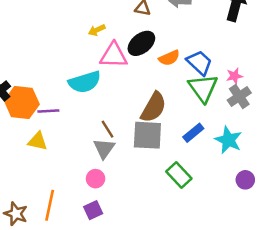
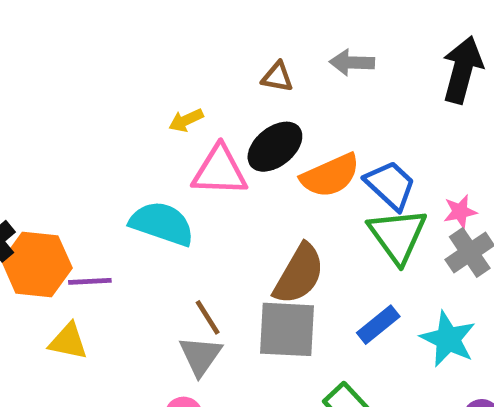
orange semicircle: (169, 58) -> (330, 176), size x1.4
cyan semicircle: (85, 82) -> (162, 224), turned -144

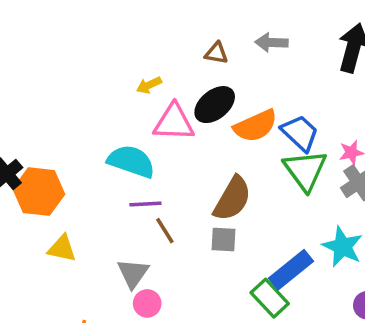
purple line: (90, 281) -> (145, 204), moved
blue rectangle: (378, 325) -> (291, 270), moved, size x1.4
gray square: (287, 329) -> (224, 240), size x0.6
gray triangle: (200, 356) -> (133, 273), moved

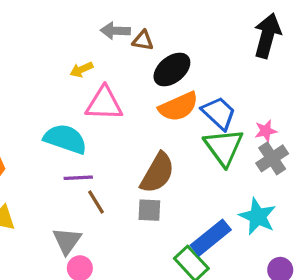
gray arrow: (271, 42) -> (115, 31), moved
black ellipse: (215, 105) -> (172, 69), moved

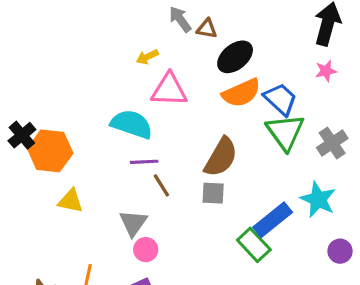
gray arrow: (115, 31) -> (180, 19), turned 52
pink star: (266, 131) -> (326, 71), moved

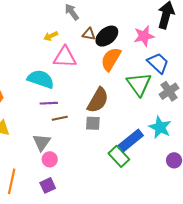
brown triangle: (207, 29) -> (89, 34), moved
pink star: (326, 71) -> (144, 36), moved, size x1.5
orange semicircle: (241, 93) -> (111, 59), turned 145
blue trapezoid: (280, 99) -> (158, 63), moved
brown line: (161, 185) -> (60, 118), turned -70

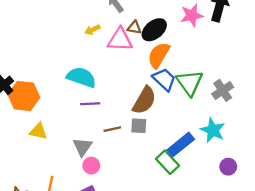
pink star: (144, 36) -> (192, 15), moved
pink triangle: (65, 57) -> (120, 40), moved
blue trapezoid: (158, 63) -> (164, 79), moved
brown line: (60, 118) -> (112, 129), moved

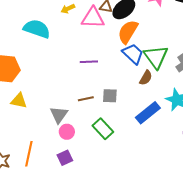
cyan semicircle: (81, 77) -> (37, 29), moved
brown semicircle: (144, 100) -> (146, 78), moved, size x0.6
purple line: (90, 104) -> (89, 62), moved
green rectangle: (167, 162) -> (103, 129), moved

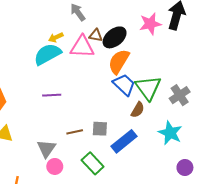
cyan semicircle: (37, 29) -> (47, 54), moved, turned -48
purple line: (89, 62) -> (52, 95), moved
blue rectangle: (148, 113) -> (124, 141), moved

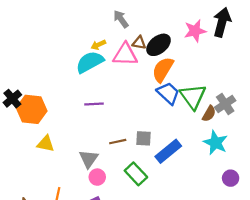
brown semicircle: (138, 110) -> (209, 114), moved

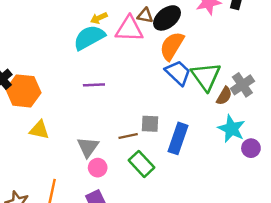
brown line: (118, 142) -> (128, 136), moved
blue rectangle: (168, 151) -> (178, 138), turned -32
purple circle: (231, 178) -> (251, 148), moved

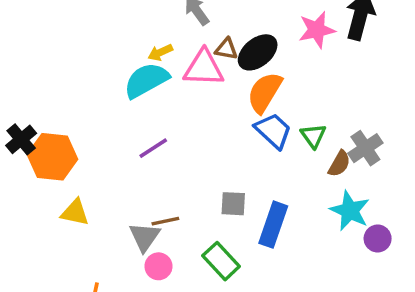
green triangle: (206, 76) -> (313, 136), size x0.6
purple line: (94, 85) -> (153, 148), turned -30
brown line: (128, 136) -> (165, 221), moved

